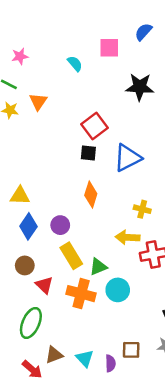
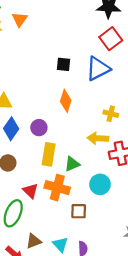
red square: (94, 126) -> (111, 39), moved
yellow rectangle: (71, 256) -> (49, 154), turned 40
red triangle: (44, 285) -> (30, 191), moved
cyan circle: (118, 290) -> (100, 184), moved
brown square: (131, 350) -> (79, 211), moved

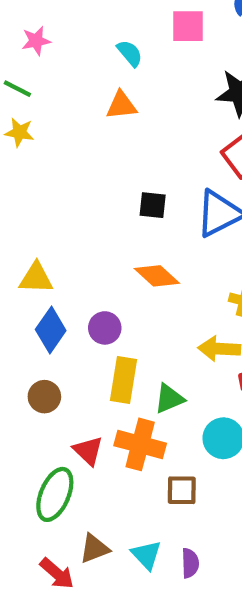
orange triangle: (20, 19) -> (121, 105), moved, turned 49
orange diamond: (66, 101) -> (157, 276), turned -65

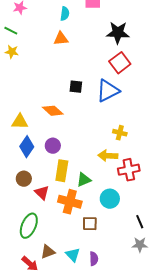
cyan semicircle: (130, 53) -> (65, 14), turned 48
orange diamond: (157, 276) -> (53, 111), moved
red triangle: (88, 451) -> (42, 193), moved

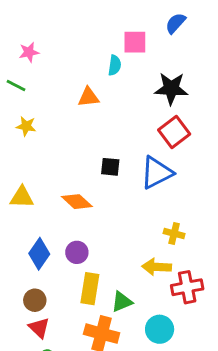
cyan semicircle: (65, 14) -> (115, 65), moved
yellow star: (12, 52) -> (26, 126), moved
yellow triangle: (20, 122) -> (22, 197), moved
red triangle: (42, 193) -> (39, 328), moved

